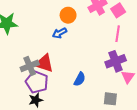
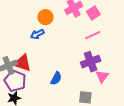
pink line: (118, 34) -> (93, 35), turned 56

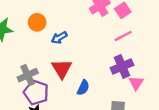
orange circle: (45, 17) -> (37, 22), moved
red triangle: (22, 63) -> (62, 69), moved, turned 42

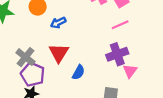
gray cross: (28, 75) -> (25, 57), turned -30

